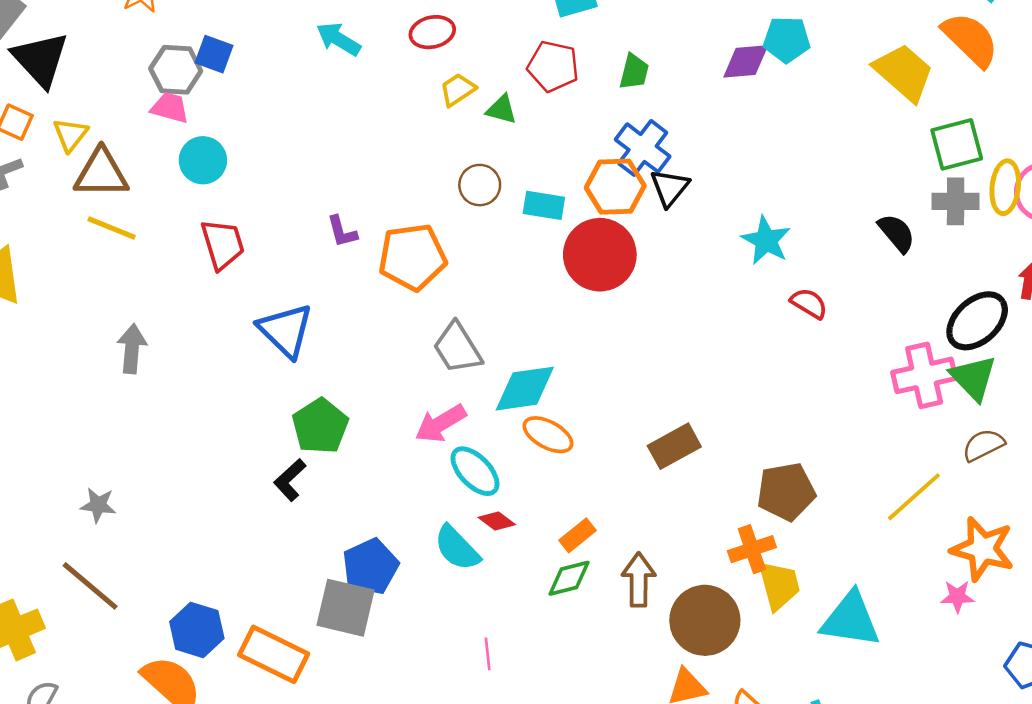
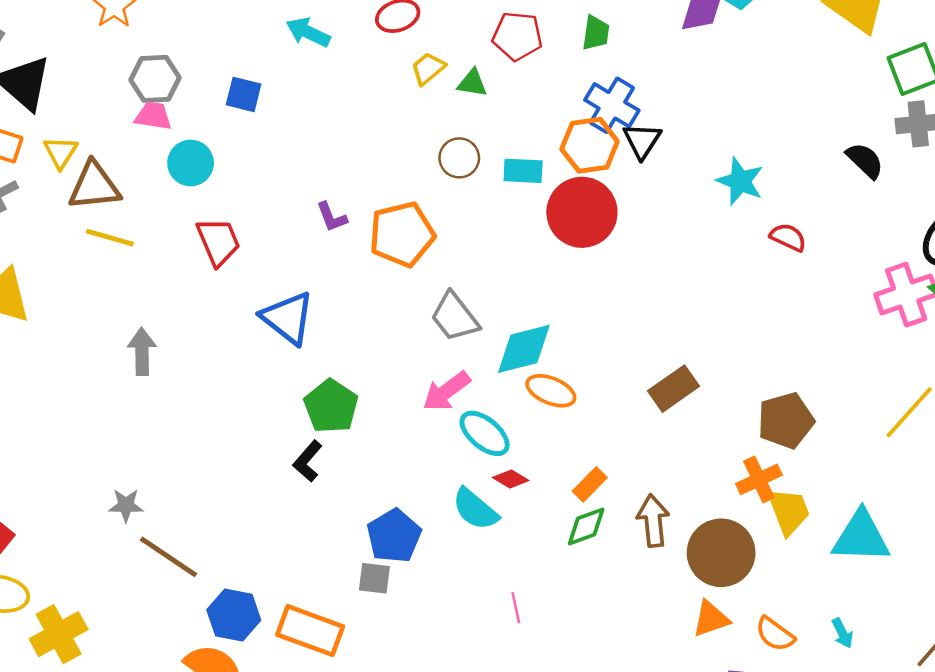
blue square: (214, 54) -> (244, 94), moved
brown line: (90, 586) -> (169, 557), moved
gray square: (345, 608) -> (374, 578), size x0.6

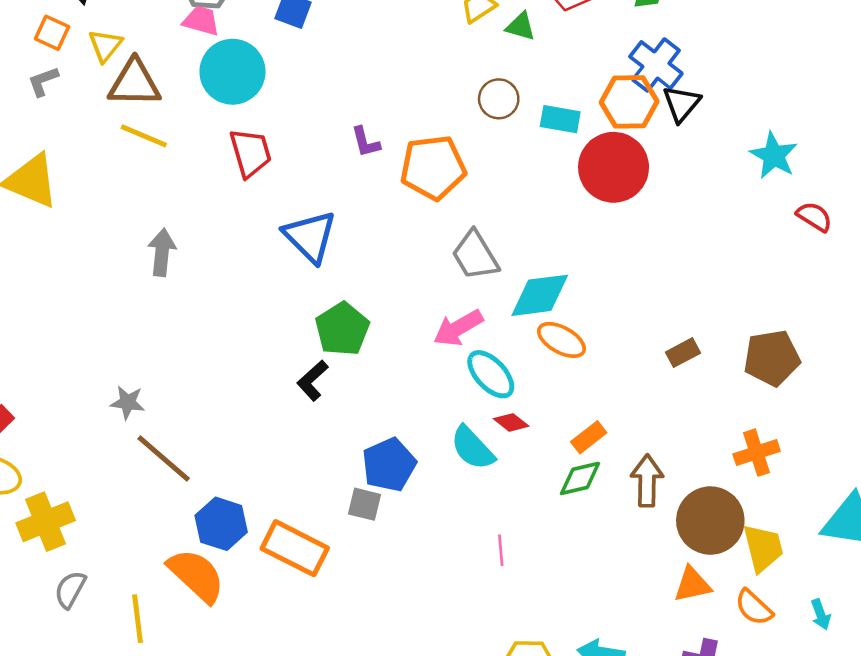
cyan circle: (191, 163) -> (232, 72), size x1.4
brown rectangle: (674, 389) -> (683, 353), size x0.7
brown pentagon: (786, 421) -> (772, 358), moved
yellow trapezoid: (789, 511) -> (763, 548), moved

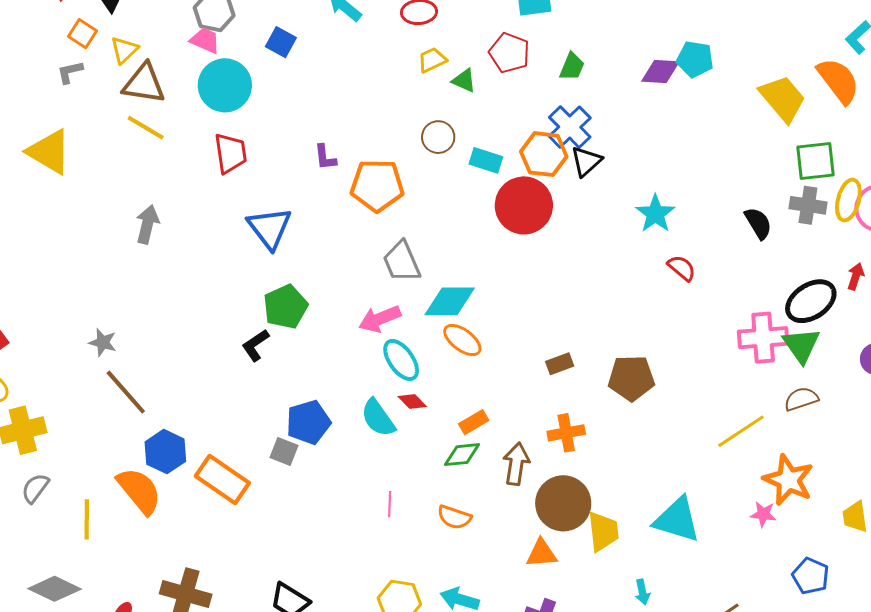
orange cross: (757, 453) -> (566, 433), moved
orange semicircle: (754, 607) -> (454, 517), moved, turned -32

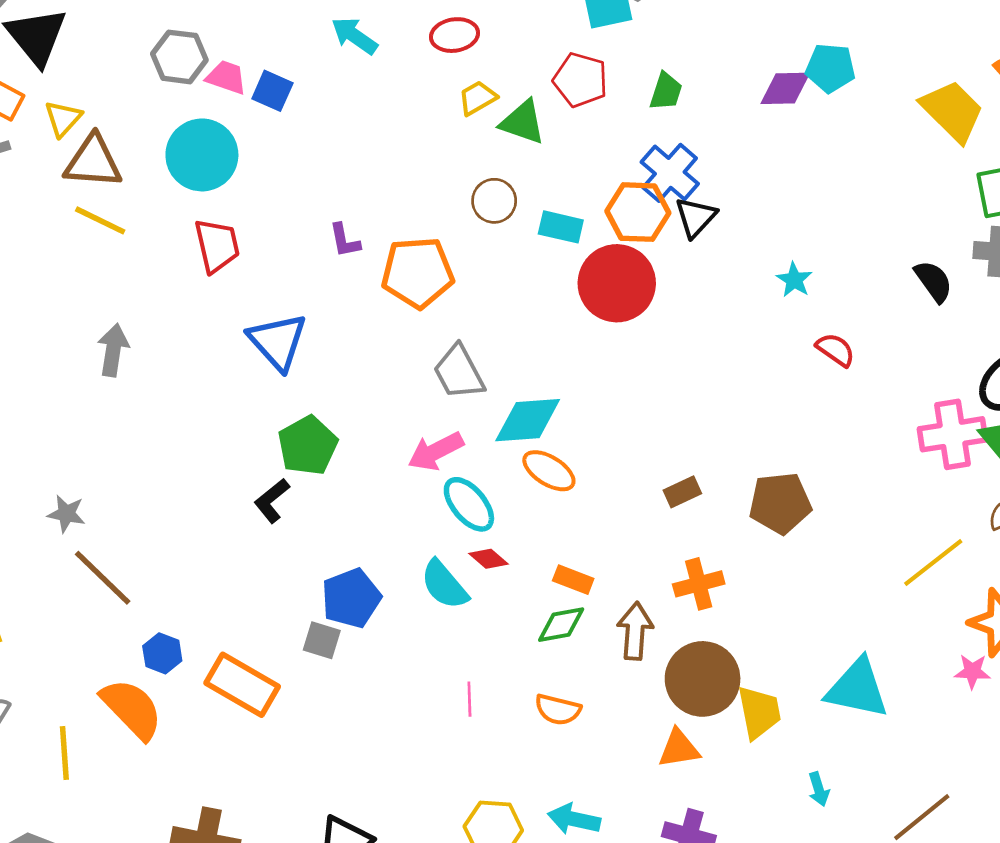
pink trapezoid: (205, 40) -> (226, 77), moved
green triangle: (464, 81) -> (523, 122), size x1.4
cyan star: (655, 214) -> (794, 280), size x0.7
orange rectangle: (474, 422) -> (573, 580), turned 56
blue hexagon: (165, 452) -> (162, 653), size x0.7

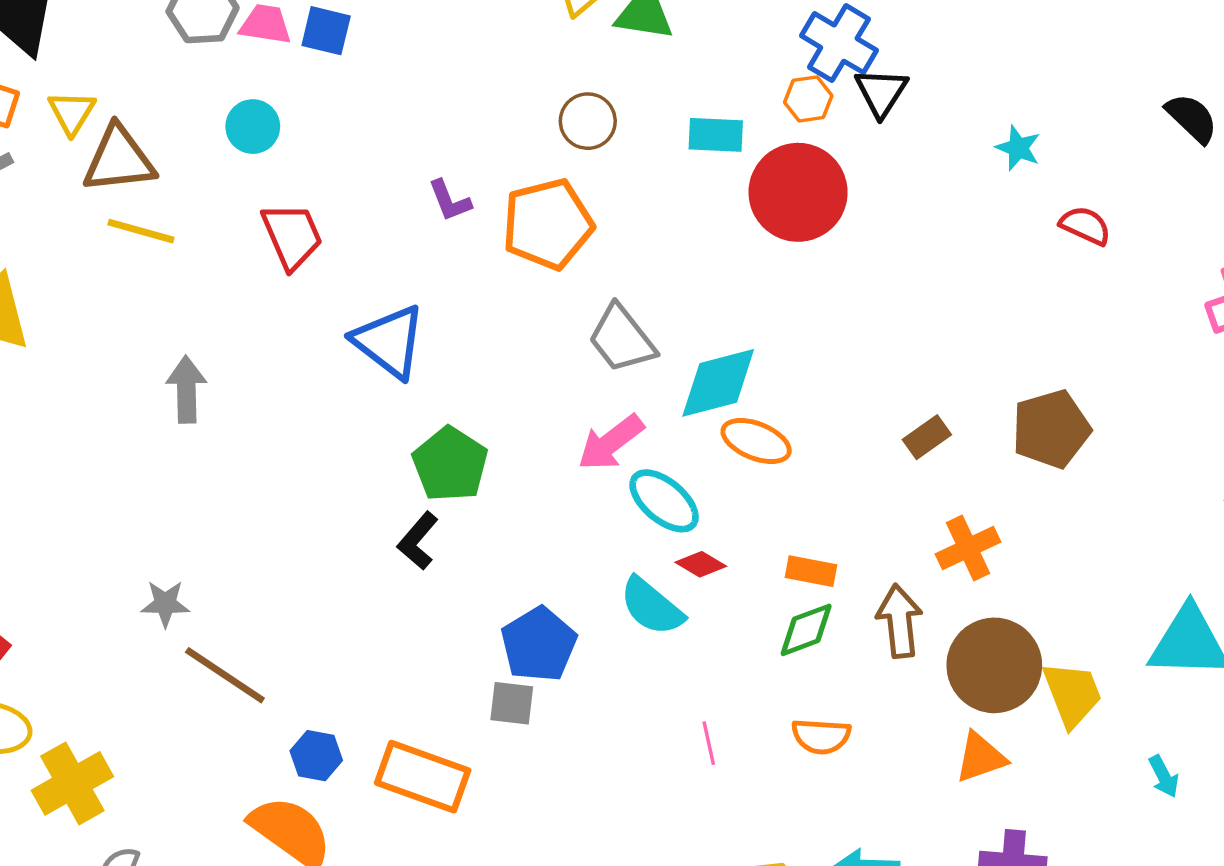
cyan circle: (202, 155) -> (253, 127), size x0.6
brown circle: (494, 201) -> (588, 121), moved
orange hexagon: (638, 212) -> (808, 99), size x0.6

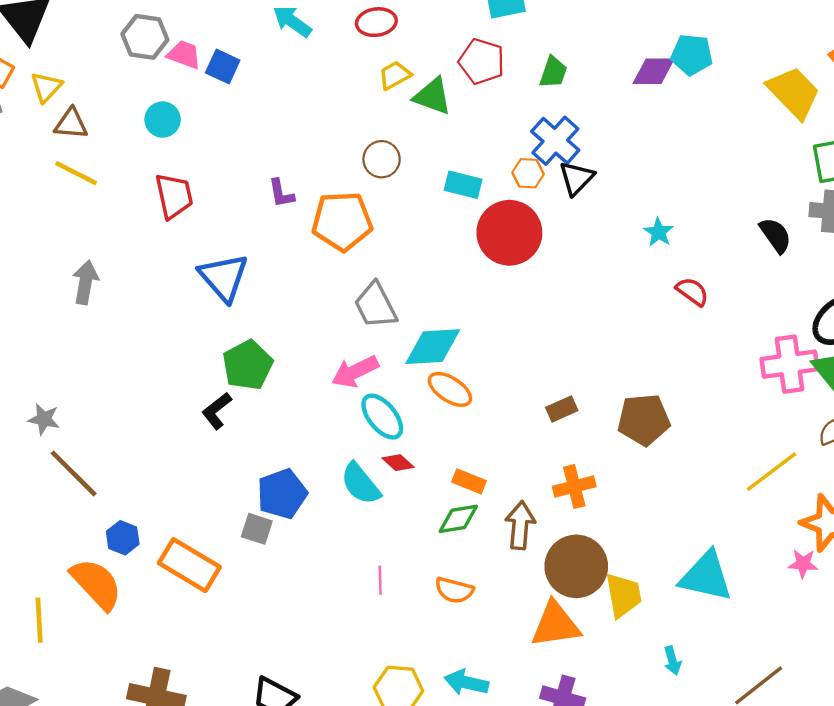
brown triangle: (119, 159) -> (71, 124), size x0.7
orange triangle: (981, 757) -> (555, 625), size x1.4

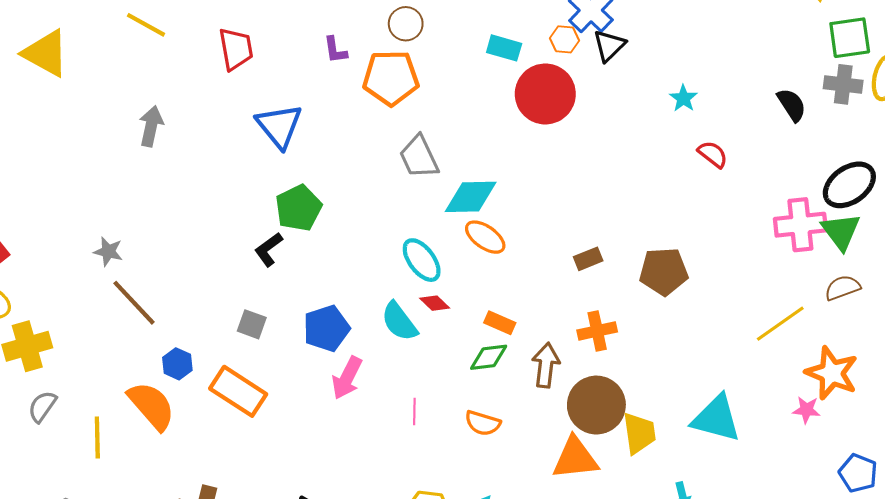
brown circle: (382, 159) -> (406, 24), moved
pink arrow: (355, 372) -> (347, 378), moved, turned -39
gray square: (257, 529) -> (252, 324), moved

